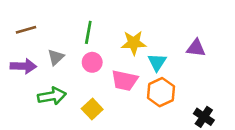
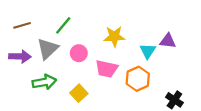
green line: (88, 32) -> (63, 25), moved, turned 30
gray triangle: (56, 57) -> (48, 49), size x1.5
cyan triangle: (157, 62) -> (148, 51), moved

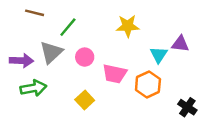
brown line: (22, 25) -> (35, 13), moved, turned 30
yellow star: (114, 37) -> (128, 26), moved
green arrow: (44, 82) -> (33, 88), moved

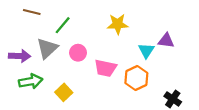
yellow square: (85, 100) -> (64, 92), moved

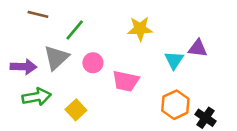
orange hexagon: (136, 78) -> (175, 105), moved

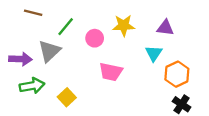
purple triangle: (198, 48) -> (165, 28), moved
pink circle: (93, 63) -> (95, 38), moved
orange hexagon: (175, 105) -> (177, 74), moved

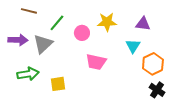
purple arrow: (20, 59) -> (18, 40), moved
yellow square: (67, 97) -> (58, 84), turned 35

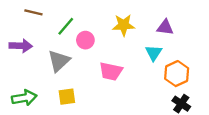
pink circle: (82, 33) -> (85, 40), moved
gray triangle: (43, 44) -> (59, 61), moved
green arrow: (28, 74) -> (24, 98), moved

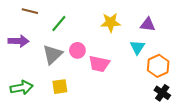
pink circle: (85, 40) -> (77, 50), moved

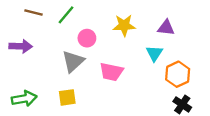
green line: (59, 23) -> (66, 15), moved
pink circle: (77, 50) -> (87, 38), moved
gray triangle: (53, 55) -> (73, 61), moved

